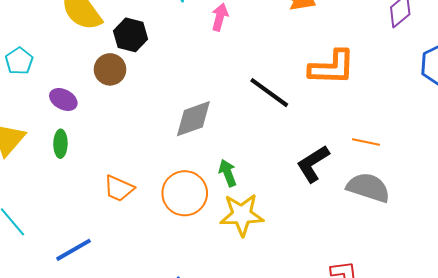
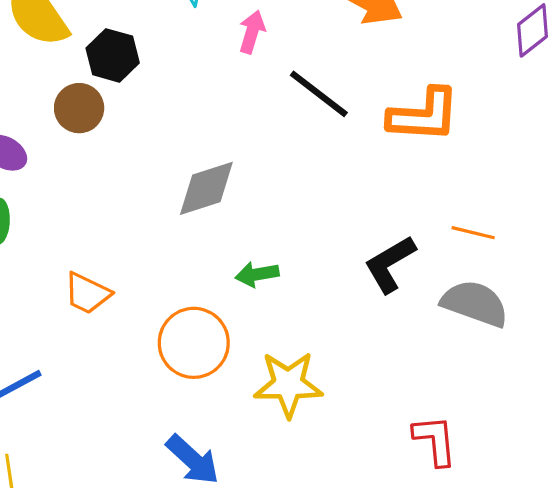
black line: (269, 93) -> (319, 94), moved
green arrow: (228, 173) -> (257, 274), turned -80
orange circle: (185, 193) -> (194, 343), moved
yellow star: (242, 215) -> (288, 384), moved

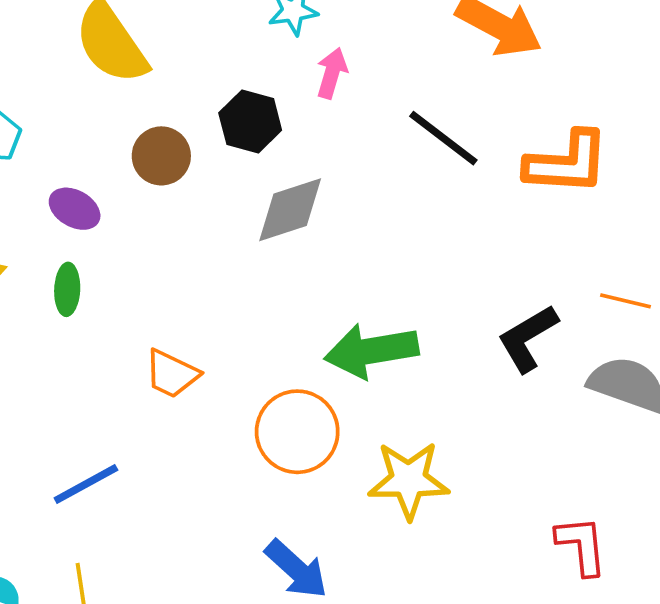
pink arrow: (252, 32) -> (332, 73), moved
black hexagon: (113, 55) -> (250, 122), moved
gray diamond: (206, 188) -> (290, 210), moved
green arrow: (257, 274) -> (371, 351), size x1.8

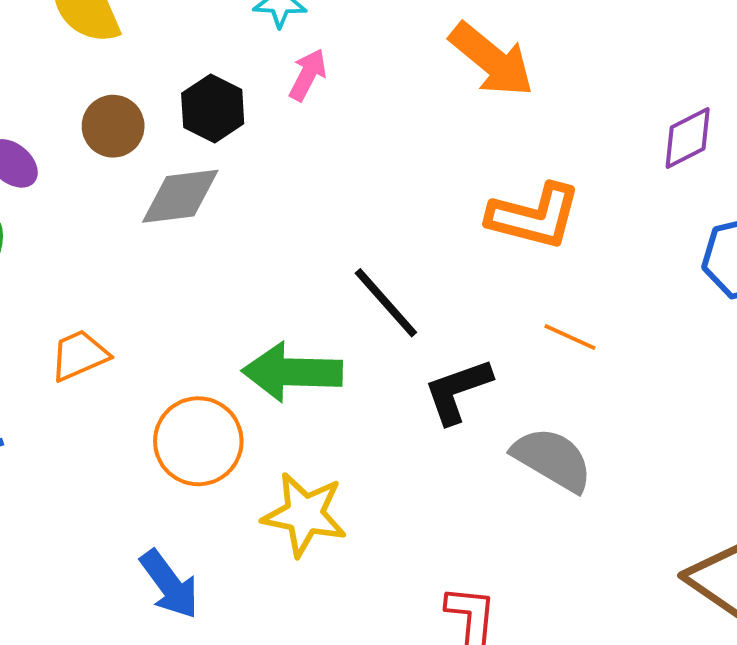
black line: (443, 138) -> (386, 303), moved
gray diamond: (290, 210) -> (180, 196), moved
orange line: (626, 301) -> (570, 337), moved
orange trapezoid: (172, 374) -> (79, 355), turned 120

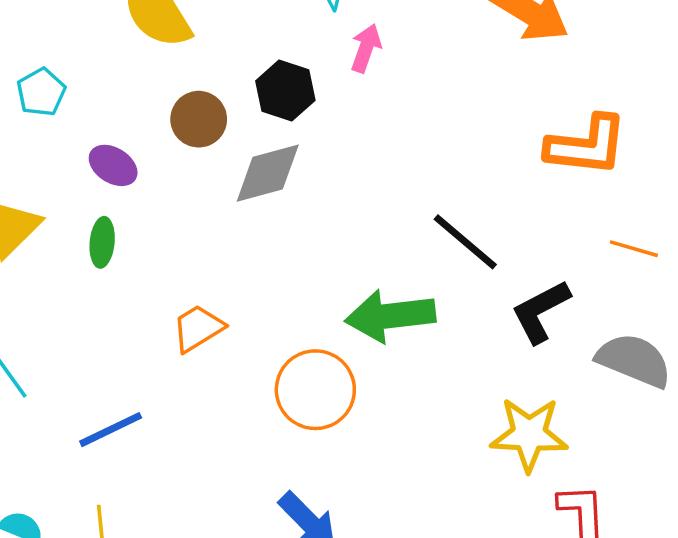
yellow star: (304, 514) -> (529, 434), moved

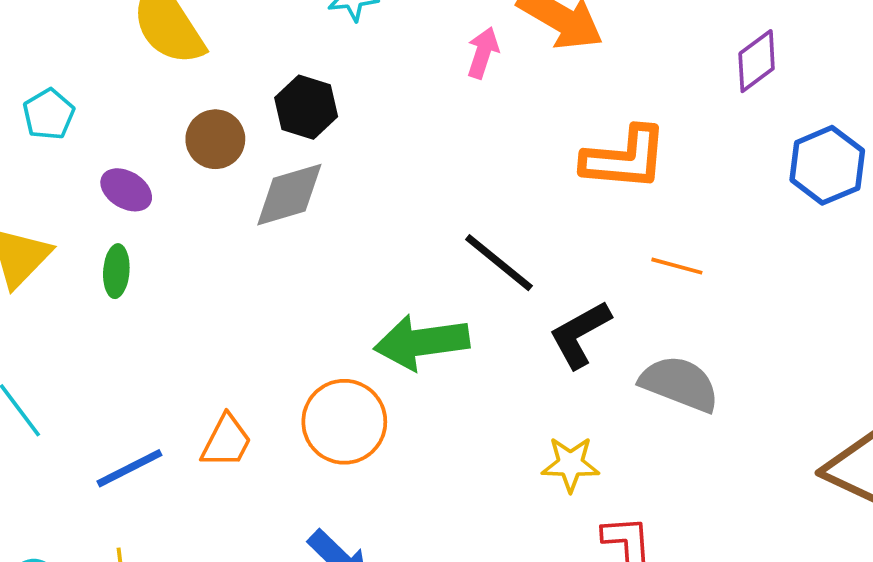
pink arrow: (366, 48) -> (483, 53), moved
orange trapezoid: (198, 328) -> (226, 441), moved, turned 150
yellow star: (529, 434) -> (570, 464), size x0.7

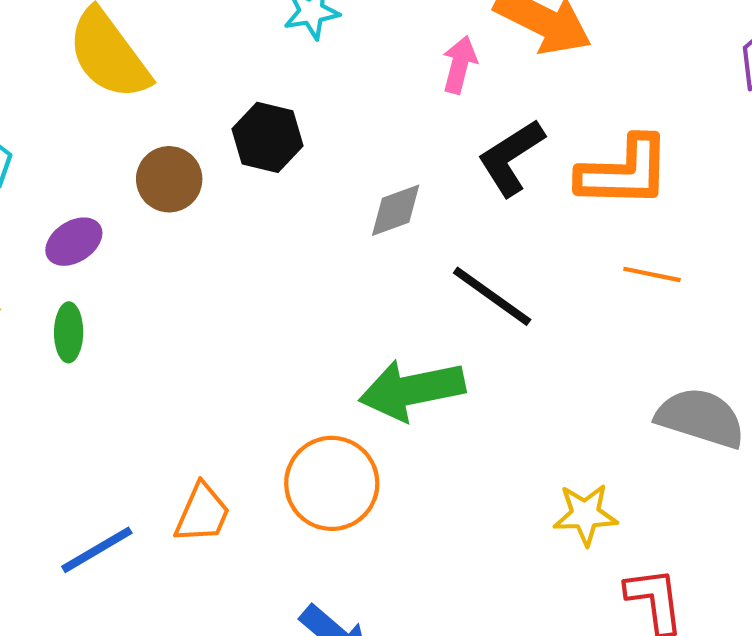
purple ellipse: (126, 190) -> (74, 242), turned -60
gray diamond: (289, 195) -> (396, 210), moved, size x0.7
orange line: (677, 266) -> (652, 274), moved
black L-shape: (580, 334) -> (511, 157), moved

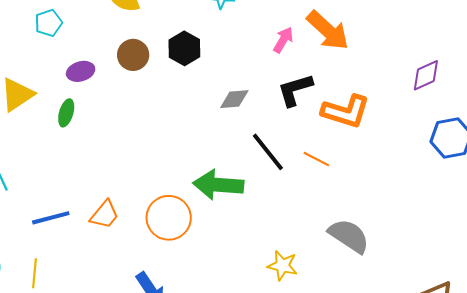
orange line: (652, 274) -> (316, 159), moved

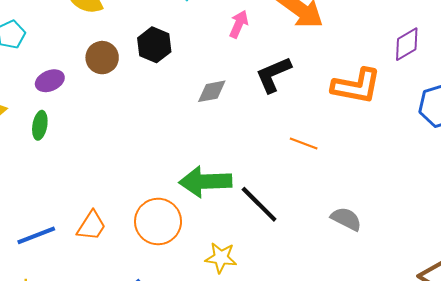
pink arrow: (283, 40) -> (239, 24), moved
orange L-shape: (346, 111) -> (356, 86), moved
black line: (268, 152) -> (259, 204), moved
gray semicircle: (349, 236) -> (346, 219), size x0.7
yellow star: (283, 266) -> (221, 258), moved

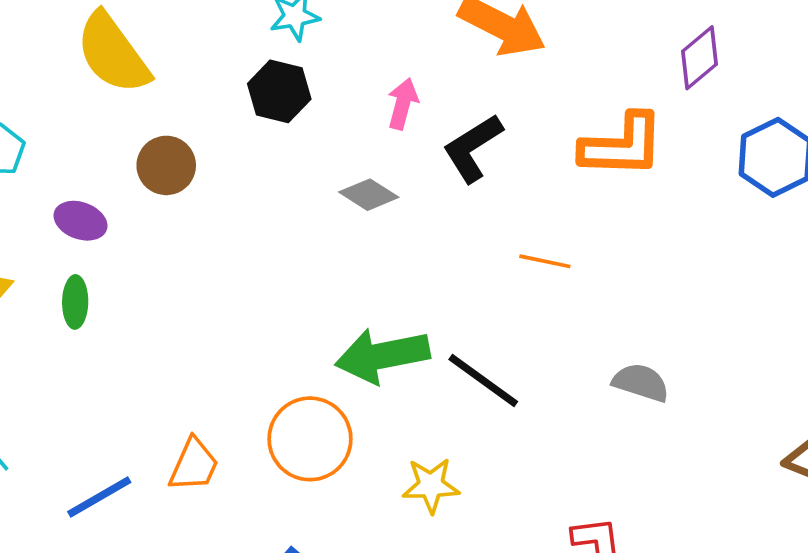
pink arrow: (239, 24) -> (403, 104), moved
black hexagon: (154, 45) -> (279, 91), moved
purple ellipse: (50, 81) -> (80, 221), turned 52
gray diamond: (212, 91) -> (369, 195), turned 52

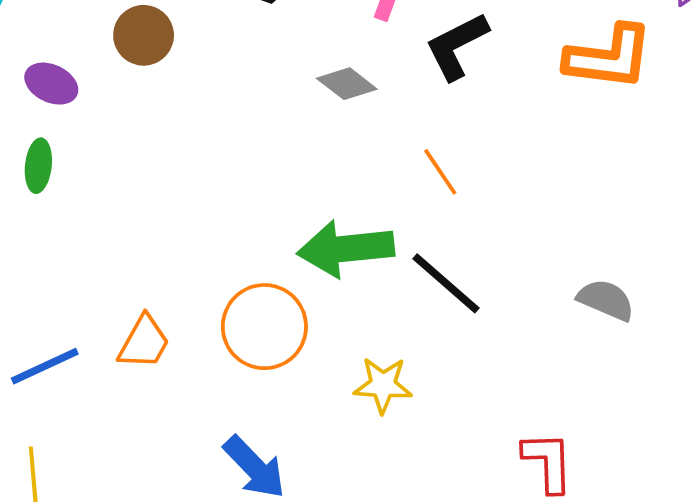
orange line: (545, 261) -> (440, 172), moved, turned 39

